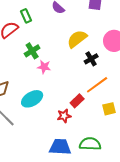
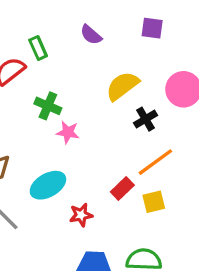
green cross: (32, 51) -> (48, 106), turned -35
yellow square: (109, 109) -> (154, 202), moved
red star: (64, 116) -> (81, 215), moved

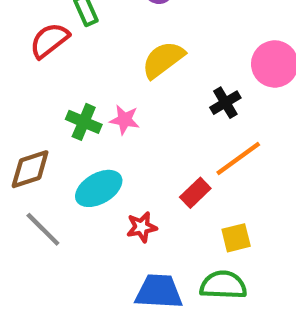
yellow semicircle: (122, 86) -> (163, 60), moved
green cross: (48, 106) -> (84, 122), moved
yellow square: (154, 202) -> (236, 238), moved

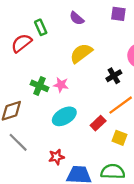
cyan ellipse: (99, 188) -> (64, 116), moved
red star: (142, 227) -> (56, 157), moved
yellow square: (236, 238) -> (120, 138), moved, turned 35

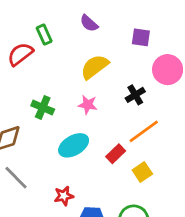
purple square: (118, 14) -> (141, 37), moved
pink star: (61, 85) -> (88, 105), moved
yellow square: (120, 138) -> (142, 172), turned 35

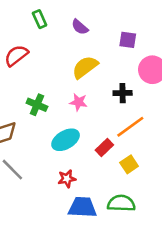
green rectangle: (44, 35) -> (40, 19), moved
black cross: (135, 95) -> (123, 93), turned 30
red star: (64, 196) -> (67, 179), moved

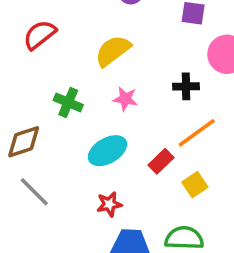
yellow semicircle: (85, 67) -> (113, 51), moved

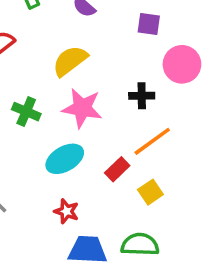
pink star: (125, 99) -> (82, 108), size x1.6
red star: (109, 204) -> (66, 211), turned 30

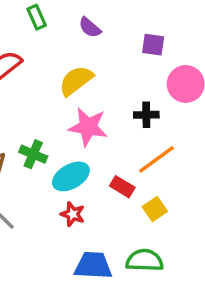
green cross: (26, 112) -> (33, 154), moved
red rectangle: (117, 169) -> (122, 187), turned 75
red star: (66, 211) -> (73, 214), moved

